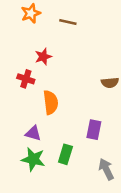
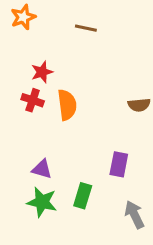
orange star: (31, 13) -> (23, 17), moved
red star: (43, 57) -> (42, 72), moved
orange semicircle: (51, 102) -> (67, 105), moved

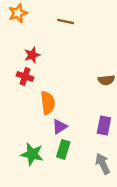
orange semicircle: (67, 105) -> (48, 103), moved
purple rectangle: (119, 164) -> (104, 125), moved
purple triangle: (42, 169) -> (60, 127), moved, turned -49

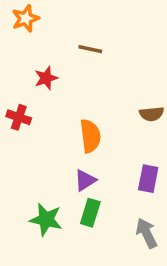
brown line: (66, 21) -> (90, 49), moved
red cross: (25, 76) -> (19, 117), moved
orange semicircle: (48, 103) -> (90, 136), moved

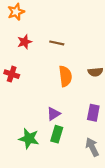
brown line: (90, 49) -> (57, 43), moved
red star: (46, 78) -> (25, 42), moved
orange semicircle: (90, 136) -> (65, 76), moved

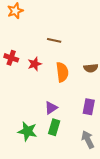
red star: (25, 42) -> (35, 64), moved
red cross: (12, 74) -> (11, 58), moved

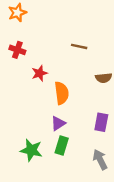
brown line: (54, 40) -> (79, 46), moved
red cross: (11, 58) -> (17, 50), moved
orange semicircle: (62, 72) -> (62, 93), moved

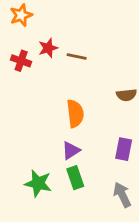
brown line: (79, 46) -> (77, 57), moved
red star: (39, 73) -> (48, 48), moved
green rectangle: (62, 146) -> (75, 178), turned -36

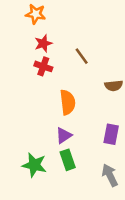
orange star: (21, 15) -> (36, 14), moved, turned 30
brown line: (77, 57) -> (82, 56), moved, turned 42
red cross: (21, 61) -> (43, 66), moved

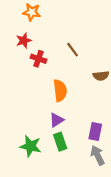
red star: (43, 43) -> (24, 41), moved
purple rectangle: (111, 134) -> (95, 131), moved

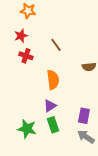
brown line: (73, 50) -> (56, 45), moved
red cross: (38, 59) -> (26, 56), moved
gray arrow: (98, 155) -> (86, 137), turned -30

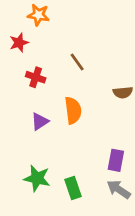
red star: (21, 36) -> (19, 43), moved
purple triangle: (50, 106) -> (40, 122), moved
green rectangle: (53, 125) -> (73, 188), moved

